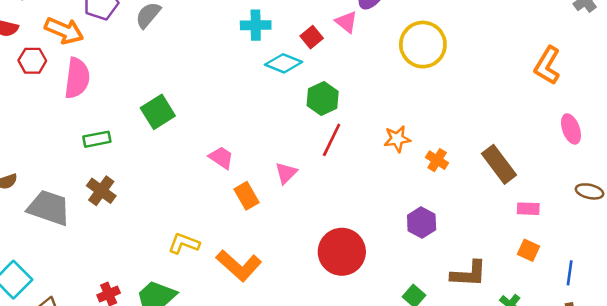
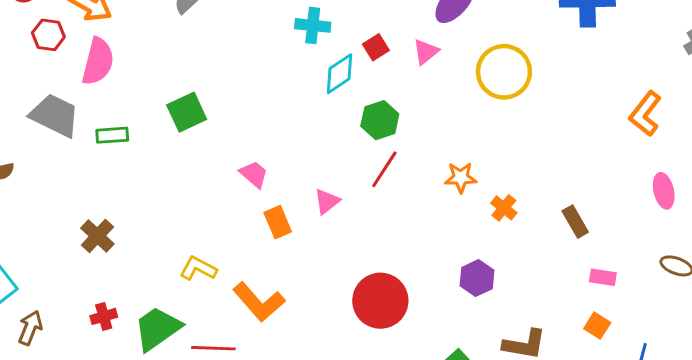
pink triangle: (346, 22) -> (426, 52), moved, turned 35
cyan diamond: (284, 63) -> (340, 74), turned -63
brown rectangle: (499, 164) -> (575, 222), size x0.7
brown cross: (101, 191) -> (97, 236), moved
gray trapezoid: (49, 208) -> (55, 115), moved

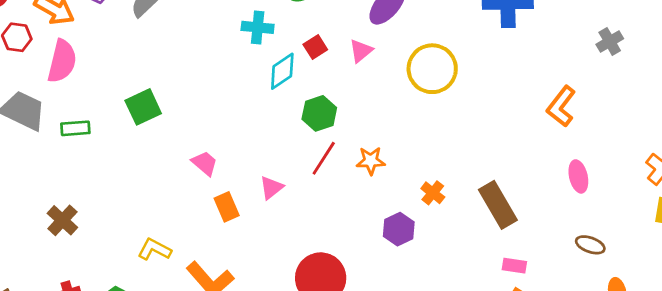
orange star: (461, 177) -> (371, 161), moved
brown rectangle: (575, 222) -> (498, 205), size x1.6
pink rectangle: (603, 277) -> (514, 266), moved
purple hexagon: (477, 278) -> (399, 229), moved

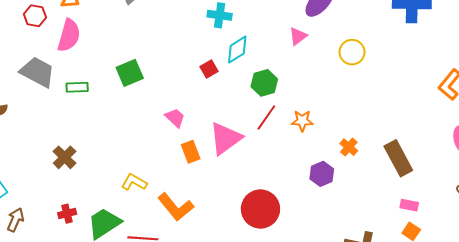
red square: (315, 47) -> (209, 69), moved
yellow circle: (432, 69) -> (352, 52), size x0.7
pink triangle: (271, 188) -> (225, 138), size x1.8

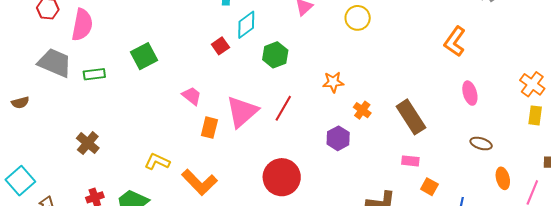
red line: (266, 117) -> (283, 108), moved
orange star: (302, 121) -> (333, 82), moved
orange rectangle: (191, 152) -> (209, 128), turned 40
pink rectangle: (409, 205) -> (410, 161), moved

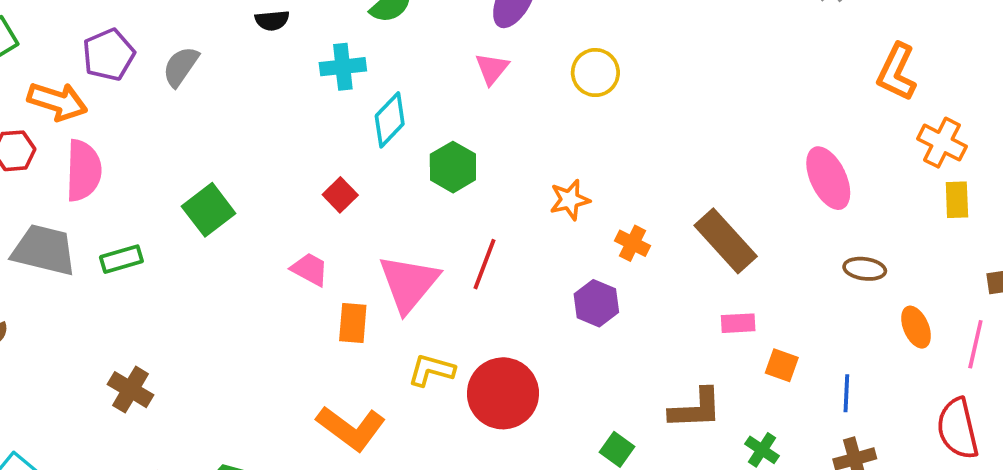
orange L-shape: (455, 41) -> (897, 72), moved
red square: (220, 46) -> (340, 195), moved
pink ellipse: (470, 93) -> (828, 178), size x1.4
yellow L-shape: (157, 162) -> (431, 370), moved

